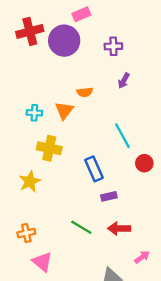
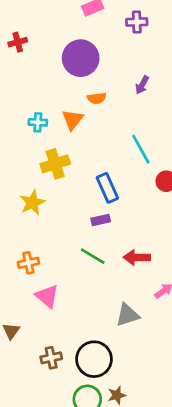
red cross: (30, 31) -> (18, 42), moved, size x0.6
purple circle: (64, 41) -> (81, 58), moved
purple cross: (113, 46) -> (137, 22), moved
yellow cross: (49, 148) -> (55, 164), turned -30
purple rectangle: (109, 196) -> (101, 220), moved

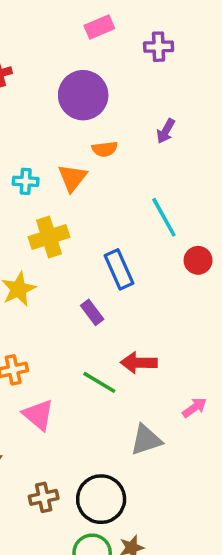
purple rectangle: (101, 220) -> (92, 312), moved, turned 66
green line: (93, 256) -> (99, 382), moved
red arrow: (137, 257) -> (139, 363), moved

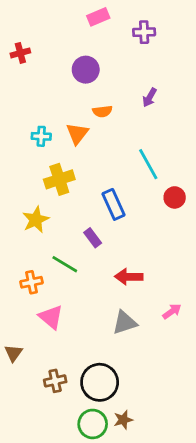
purple circle: (83, 95) -> (86, 70), size x0.7
green line: (99, 382) -> (65, 264), moved
gray triangle: (146, 440) -> (125, 323), moved

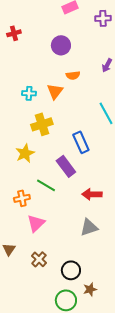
purple rectangle: (93, 238) -> (66, 166), size x1.5
pink triangle: (51, 317) -> (36, 223), turned 36
brown cross: (55, 381) -> (39, 259), moved, turned -35
black circle: (100, 382) -> (71, 270), size x0.7
brown star: (123, 420) -> (90, 289), moved

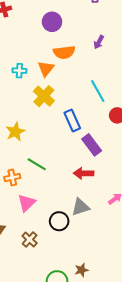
orange semicircle: (73, 75) -> (64, 52), size x1.5
yellow cross: (42, 124) -> (44, 96), moved, turned -30
purple rectangle: (66, 166) -> (92, 145), moved
black circle: (71, 270) -> (59, 221), moved

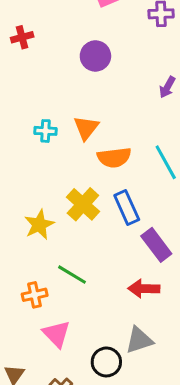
orange semicircle: (64, 52) -> (114, 157), moved
yellow cross: (44, 96) -> (83, 204), moved
pink triangle: (27, 203) -> (56, 334), turned -30

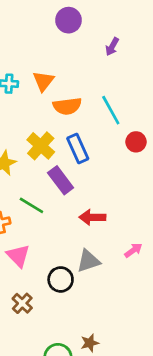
purple circle: (95, 56) -> (69, 20), moved
purple rectangle: (156, 245) -> (61, 180), moved

